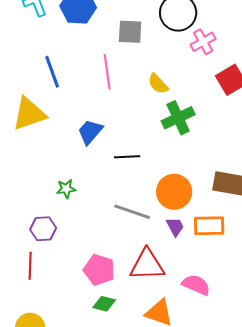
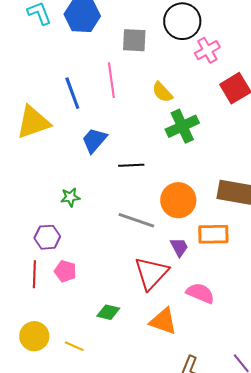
blue line: (52, 72) -> (72, 93), moved
purple trapezoid: (175, 227) -> (179, 247), moved
red triangle: (147, 265) -> (151, 273), turned -45
pink pentagon: (99, 270) -> (65, 271), moved, size x0.7

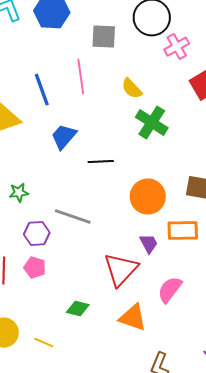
green cross: (182, 126) -> (152, 123), turned -32
green star: (70, 197) -> (19, 193), moved
gray line: (136, 220) -> (73, 217), moved
purple hexagon: (47, 237) -> (37, 234), moved
pink semicircle: (200, 293) -> (170, 290), turned -76

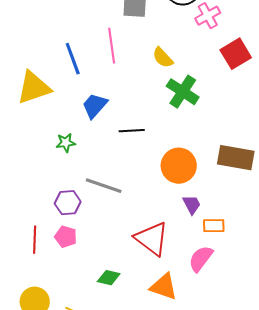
green star: (19, 193) -> (66, 143), moved
orange rectangle: (183, 231) -> (214, 226), moved, size x0.7
purple trapezoid: (149, 244) -> (192, 205), moved
red triangle: (121, 270) -> (152, 239), turned -36

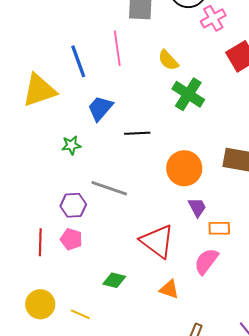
orange triangle: (164, 287) -> (169, 289), size x0.7

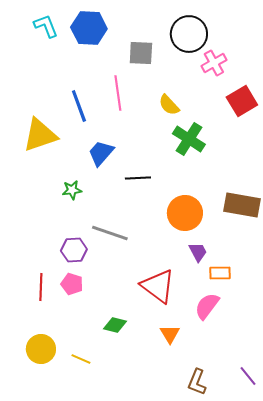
orange triangle: (169, 289) -> (170, 334), turned 40

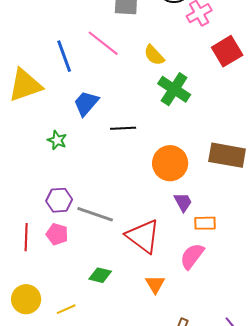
pink line: (118, 93) -> (103, 43), turned -44
green star: (72, 190) -> (57, 140), turned 30
gray line: (110, 233) -> (95, 214), moved
yellow line: (81, 359) -> (66, 309), turned -48

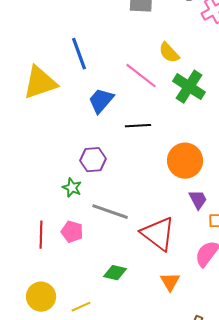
pink line: (103, 43) -> (141, 76), moved
green star: (57, 140) -> (72, 188), moved
purple hexagon: (59, 200) -> (93, 160), moved

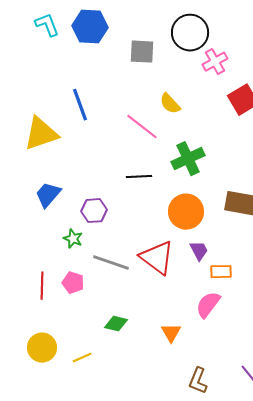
green cross: (189, 87) -> (188, 159), moved, turned 32
blue trapezoid: (101, 101) -> (48, 195), moved
red triangle: (158, 234) -> (157, 258), moved

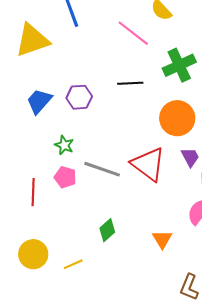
purple hexagon: (94, 211) -> (79, 97), moved
pink pentagon: (73, 283) -> (65, 177), moved
green diamond: (116, 324) -> (107, 230), turned -55

